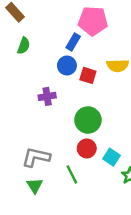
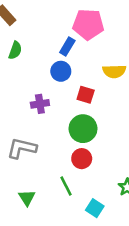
red square: (88, 75) -> (86, 95), moved
gray L-shape: (36, 157) -> (22, 148), moved
cyan square: (111, 157) -> (95, 208), moved

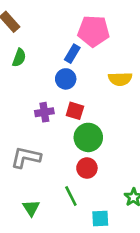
red square: (86, 95) -> (75, 111), moved
cyan square: (95, 208) -> (100, 219), turned -36

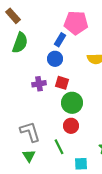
green semicircle: (19, 58) -> (20, 43), size x1.5
gray L-shape: (26, 157) -> (30, 132), moved, turned 60

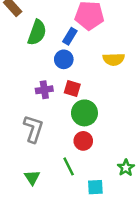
green semicircle: (20, 43) -> (37, 33), moved
gray L-shape: (30, 132) -> (33, 129), moved, turned 35

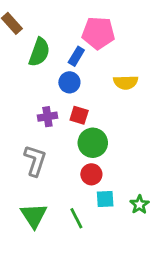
green line: (69, 166) -> (76, 218), moved
green triangle: (32, 177) -> (34, 216), size x1.5
cyan square: (95, 187) -> (105, 199), moved

